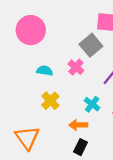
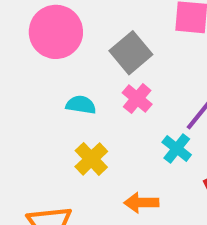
gray square: (91, 45) -> (131, 53), moved
cyan cross: (92, 104) -> (177, 149), moved

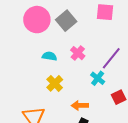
gray square: (131, 53) -> (66, 21), moved

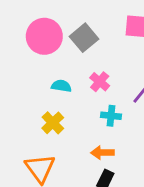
cyan cross: (98, 78) -> (111, 116), moved, turned -32
yellow cross: (55, 83) -> (53, 123), moved

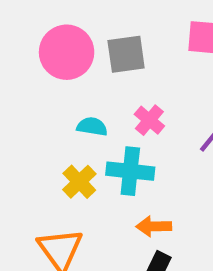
gray square: (84, 38) -> (126, 54), turned 32
cyan cross: (111, 116) -> (130, 171), moved, size x1.5

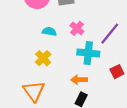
cyan cross: (130, 171) -> (88, 53), moved

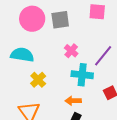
cyan semicircle: (49, 32) -> (22, 55), moved, size x1.6

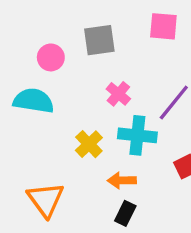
pink circle: (32, 19) -> (51, 57), moved, size x0.6
yellow cross: (38, 80) -> (89, 144), moved

